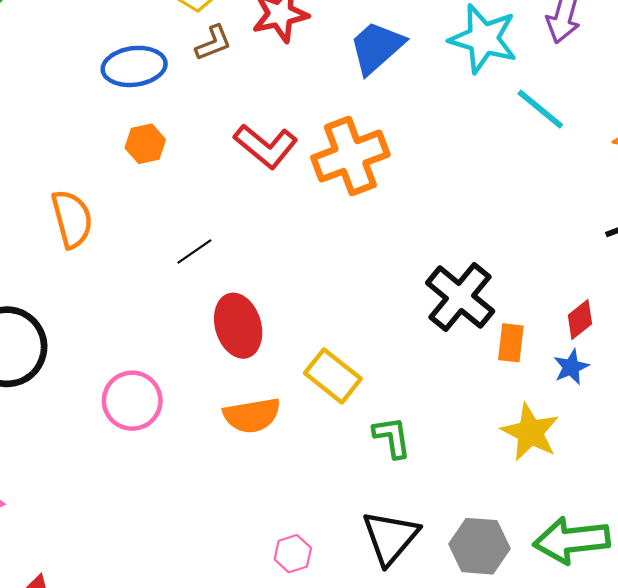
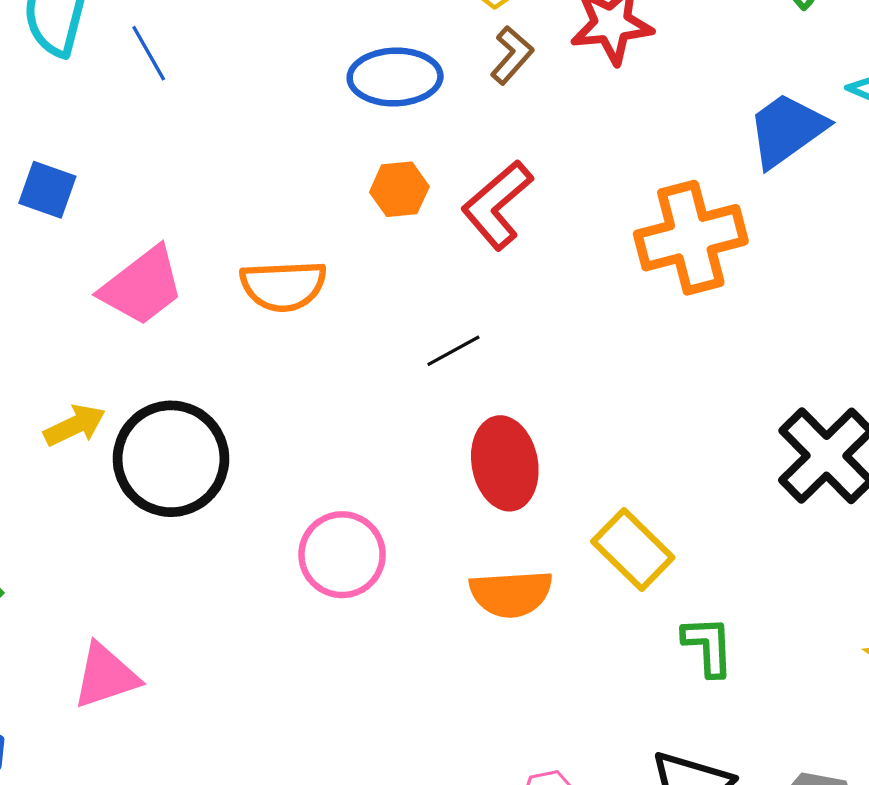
brown L-shape: (213, 43) -> (512, 55), turned -33
blue trapezoid: (377, 47) -> (787, 130), moved
red L-shape: (266, 146) -> (497, 205), moved, turned 94
orange semicircle: (72, 219) -> (283, 286), turned 96

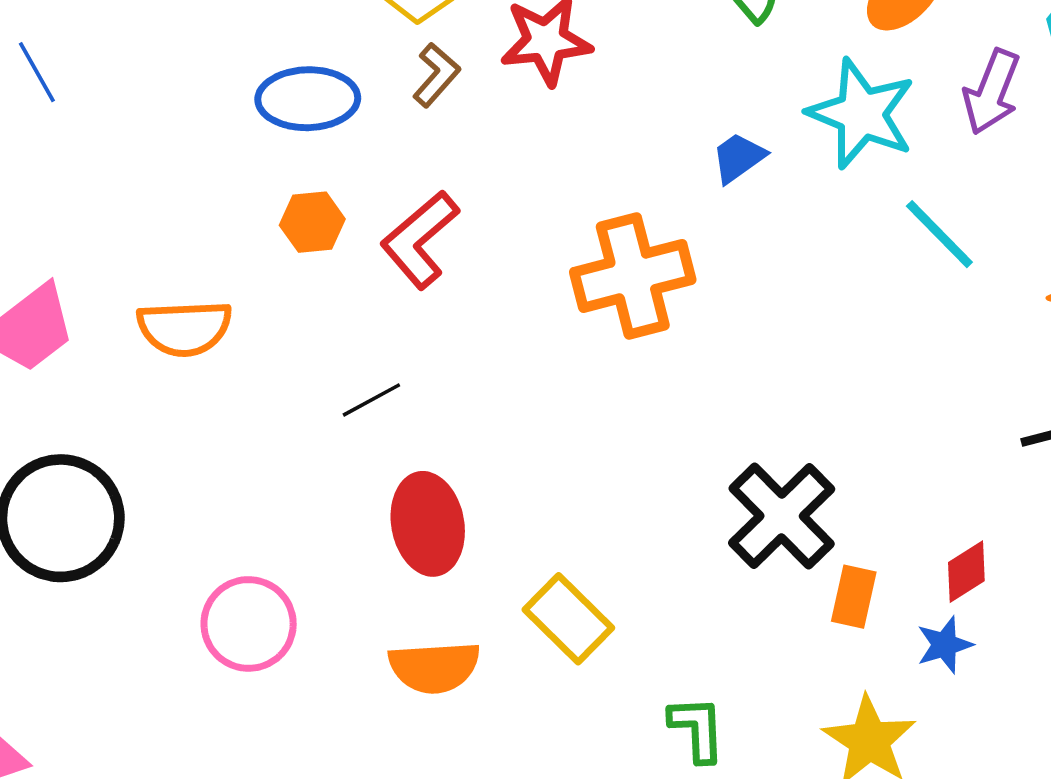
blue trapezoid: (787, 130) -> (738, 158), size x0.6
green L-shape: (708, 646) -> (697, 729), moved

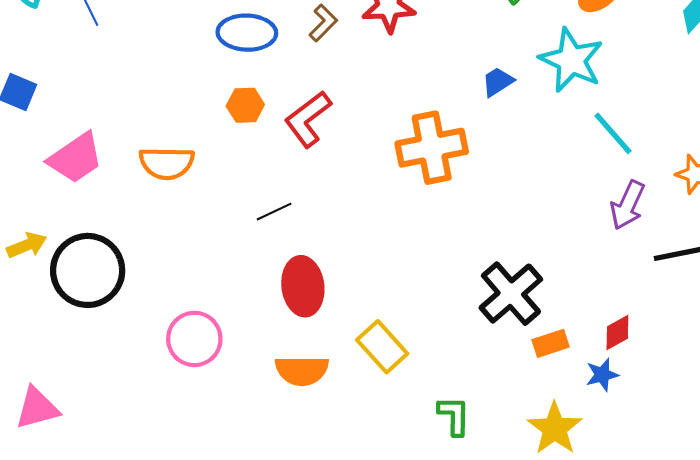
purple arrow: (992, 92) -> (628, 205), moved
orange rectangle: (854, 597) -> (551, 343), turned 56

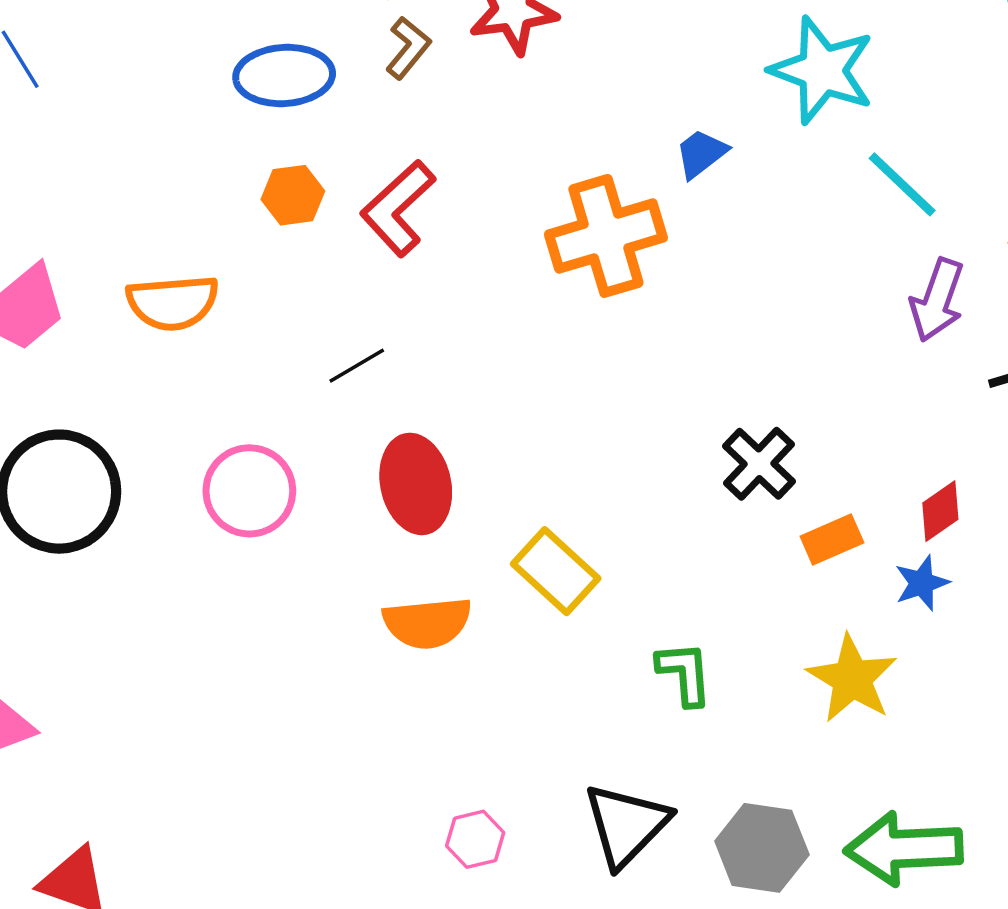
blue trapezoid: (498, 82) -> (701, 154), moved
black cross: (511, 294) -> (759, 464), size x0.7
pink circle: (194, 339) -> (249, 491), moved

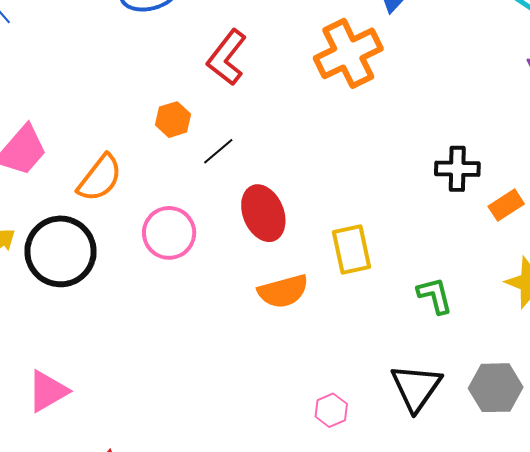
orange hexagon: (293, 195) -> (173, 120), moved
orange semicircle: (173, 303) -> (100, 178), moved, turned -38
black cross: (759, 464) -> (457, 169), turned -33
yellow rectangle: (556, 571) -> (351, 249), turned 45

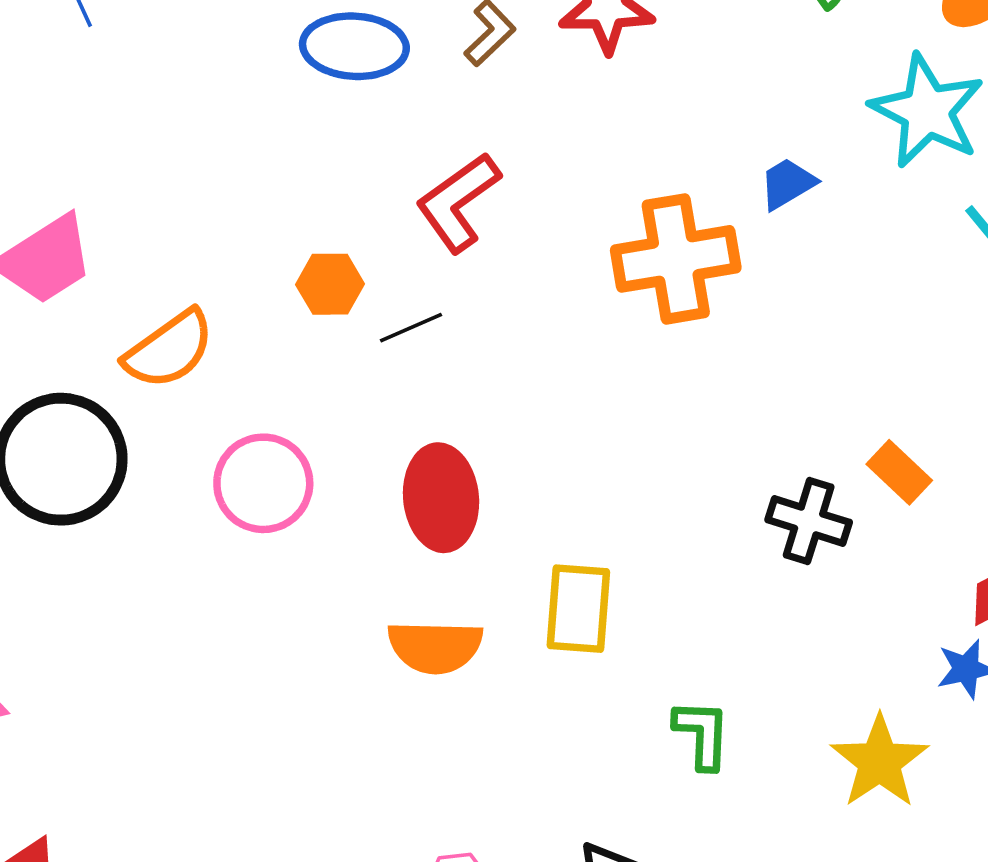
black line: (218, 151) -> (411, 328), moved
orange rectangle: (506, 205) -> (899, 472), moved, turned 60

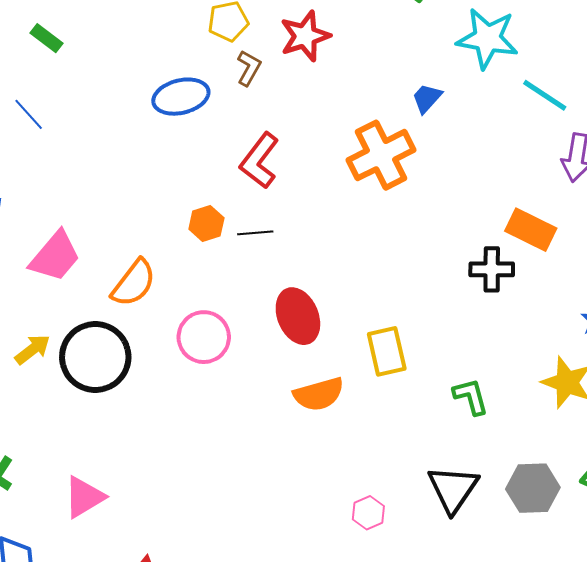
black line: (411, 328) -> (255, 233), turned 36
orange rectangle: (899, 472) -> (531, 230), size x1.4

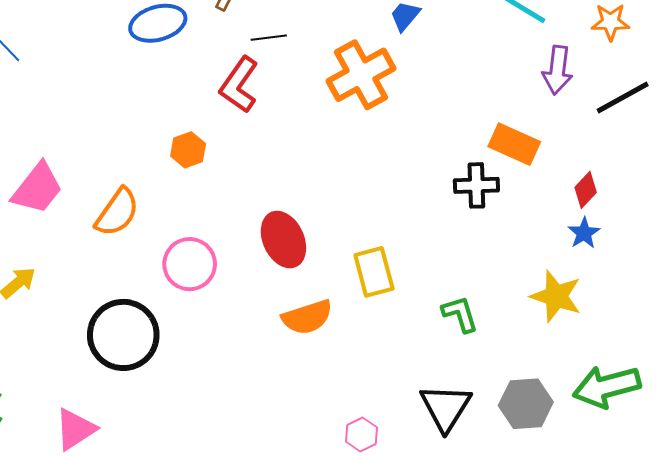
black line: (255, 233) -> (269, 38), moved
black circle: (95, 357) -> (123, 335), moved

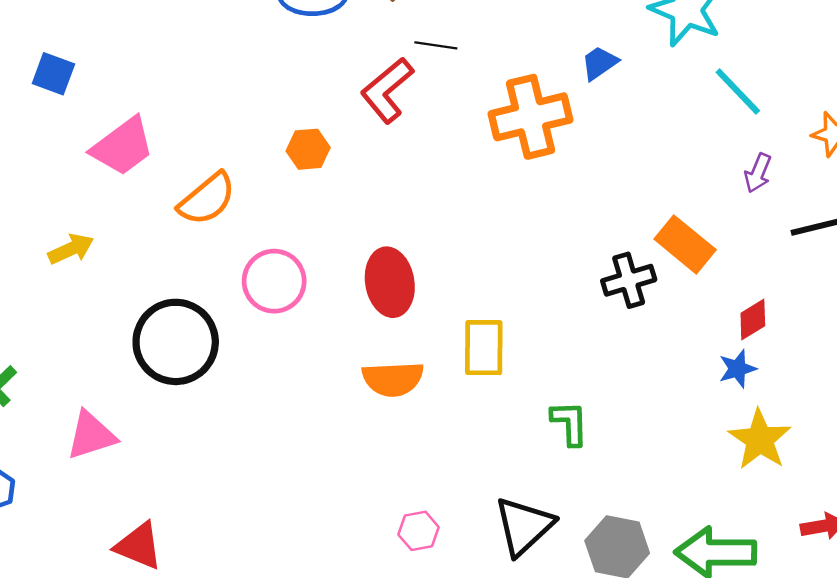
purple arrow: (558, 70) -> (758, 173), size x0.7
black cross: (476, 185) -> (629, 280), turned -30
yellow star: (556, 296) -> (760, 440), moved

